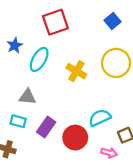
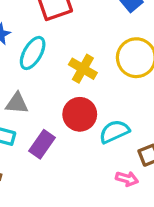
red circle: (75, 138) -> (80, 114), moved

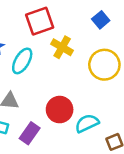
yellow cross: (83, 69) -> (62, 47), moved

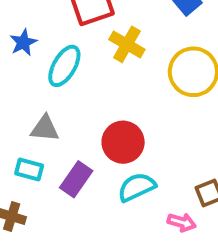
cyan semicircle: (87, 123) -> (137, 187), moved

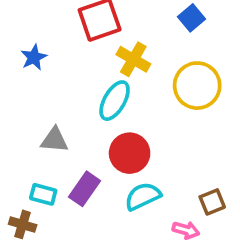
cyan ellipse: (64, 66) -> (115, 101), moved
cyan rectangle: (29, 170) -> (43, 194), moved

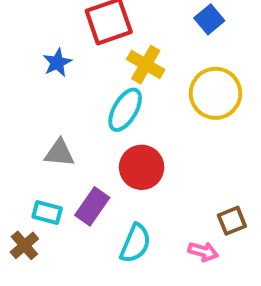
blue star: (34, 57) -> (57, 63), moved
cyan semicircle: (143, 196) -> (135, 243), moved, turned 138
brown cross: (23, 224) -> (24, 245), turned 32

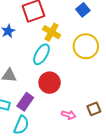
cyan semicircle: (135, 243) -> (21, 125), moved
pink arrow: (203, 252) -> (69, 115), moved

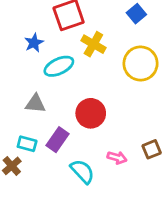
cyan ellipse: (41, 54) -> (59, 66), moved, turned 35
cyan semicircle: (21, 125) -> (82, 171), moved, turned -66

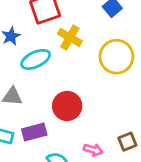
purple rectangle: (57, 140) -> (34, 132), turned 40

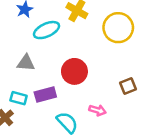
brown square: (127, 142) -> (128, 86), moved

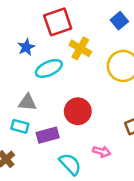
cyan rectangle: (19, 98) -> (20, 126), moved

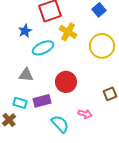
cyan rectangle: (20, 126) -> (20, 103), moved

